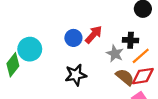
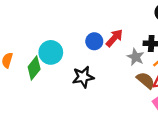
black star: (76, 75) -> (83, 77), moved

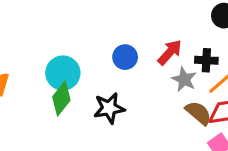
red arrow: (114, 38) -> (170, 52), moved
green diamond: (34, 68) -> (61, 99), moved

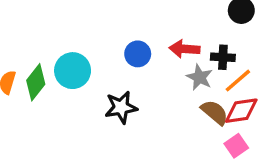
red arrow: (170, 52) -> (184, 49), turned -128
green diamond: (61, 99) -> (36, 82), moved

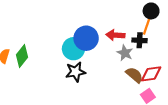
blue circle: (138, 54) -> (86, 38), size x1.5
cyan circle: (73, 71) -> (73, 49), moved
orange line: (238, 81) -> (147, 26), moved, turned -30

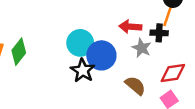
blue circle: (86, 38) -> (101, 55), moved
black star: (76, 72) -> (83, 70), turned -30
brown semicircle: (134, 75) -> (135, 86), moved

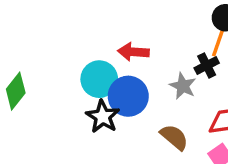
red arrow: (130, 27) -> (133, 52), moved
black cross: (159, 33) -> (207, 65), turned -30

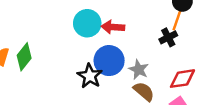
cyan circle: (99, 79) -> (87, 23), moved
gray star: (183, 86) -> (139, 70), moved

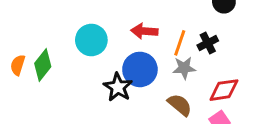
orange line: (177, 19) -> (180, 43), moved
cyan circle: (87, 23) -> (91, 40), moved
gray star: (139, 70) -> (184, 68), moved, turned -30

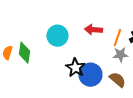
green diamond: (43, 65) -> (24, 53), turned -30
blue circle: (140, 69) -> (90, 75), moved

